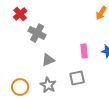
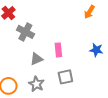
pink rectangle: (84, 51) -> (58, 50), moved

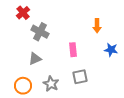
orange arrow: (89, 12) -> (97, 26), moved, turned -32
gray triangle: (36, 59) -> (35, 59), moved

